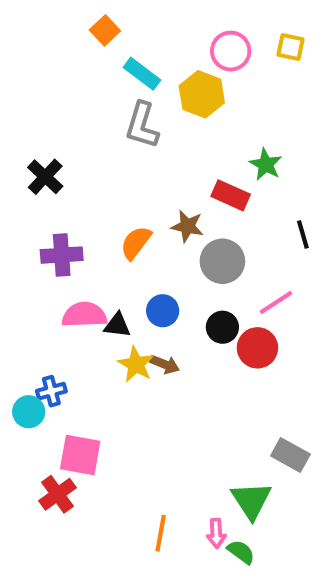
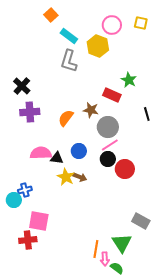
purple cross: (62, 255) -> (30, 112), moved
pink line: (276, 302) -> (110, 145), moved
red cross: (58, 494) -> (28, 240), turned 30
orange line: (161, 533) -> (96, 249), moved

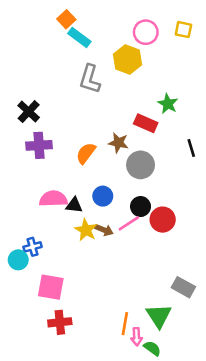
cyan rectangle: (69, 36) -> (79, 37), moved
pink line: (110, 145) -> (129, 223), moved
red cross: (28, 240) -> (60, 322), moved

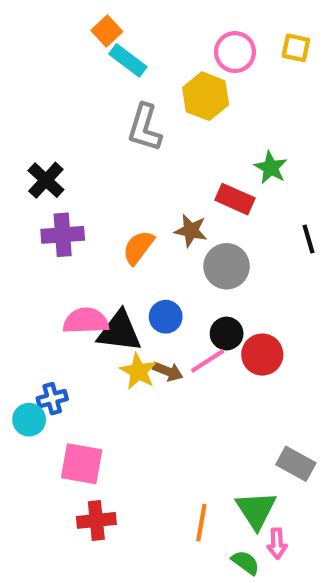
black triangle: (74, 205) -> (119, 331), size x1.6
pink arrow: (137, 337) -> (277, 544), moved

